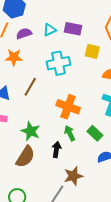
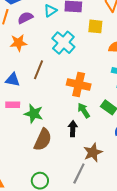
cyan cross: (58, 63) -> (63, 43), turned -30
green star: (31, 131) -> (34, 114), moved

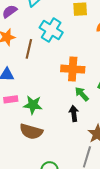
brown line: (39, 70) -> (29, 49), moved
brown semicircle: (43, 140) -> (31, 132), moved, turned 90

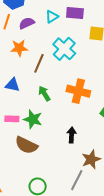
green arrow: (82, 94) -> (44, 93), moved
pink rectangle: (11, 99) -> (12, 119), moved

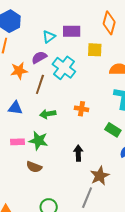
purple semicircle: (27, 23) -> (39, 57), moved
orange cross: (78, 91) -> (82, 109), size x0.6
green arrow: (44, 93) -> (48, 114), turned -63
brown semicircle: (26, 145) -> (34, 167), size x0.7

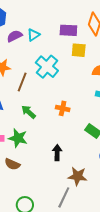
purple rectangle: (72, 31) -> (68, 30), moved
purple semicircle: (39, 57) -> (15, 36), moved
green arrow: (48, 114) -> (29, 112), turned 49
brown star: (100, 176) -> (77, 176), turned 30

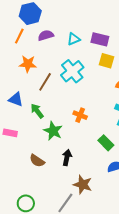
cyan triangle: (34, 35) -> (74, 39), moved
green arrow: (29, 112) -> (37, 111), moved
green star: (18, 138) -> (53, 131), moved
brown semicircle: (12, 164) -> (37, 161), moved

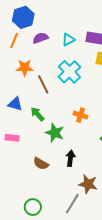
brown line: (45, 82) -> (43, 84), turned -54

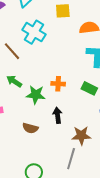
orange cross: (80, 115) -> (58, 84), moved

